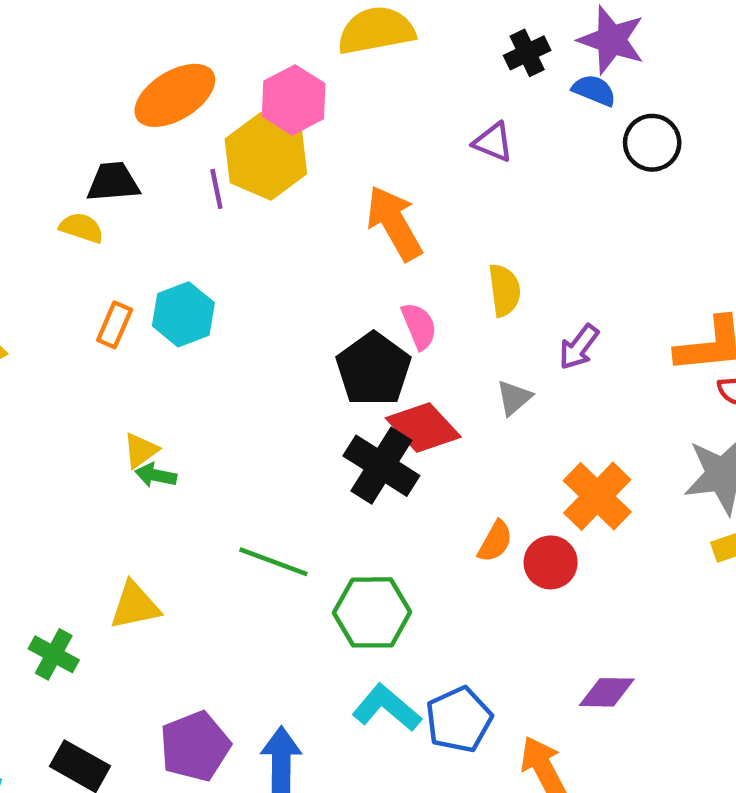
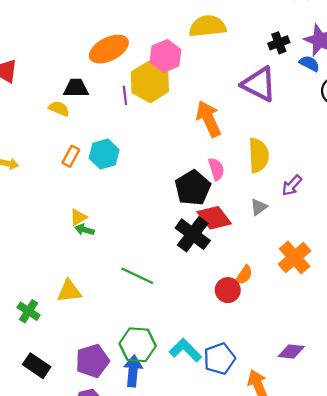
purple triangle: (493, 142) -> (259, 84), size x1.8
yellow semicircle: (504, 290) -> (258, 155), size x1.4
red circle: (551, 562) -> (228, 290), moved
green hexagon: (372, 612) -> (138, 345), moved

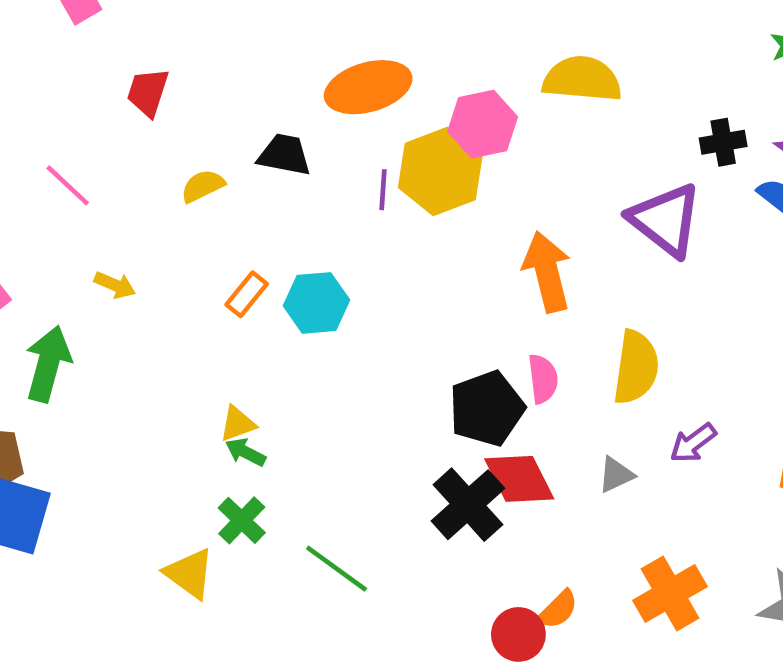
yellow semicircle: (59, 109) -> (203, 186), moved, turned -60
yellow triangle: (69, 291) -> (189, 573), turned 32
green cross: (29, 311) -> (242, 520), moved

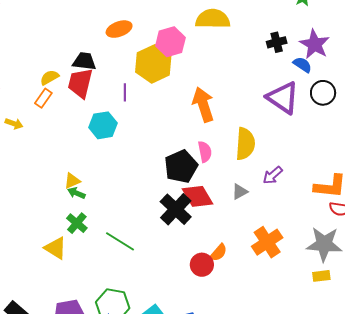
orange ellipse: (368, 87) -> (119, 29), size x0.7
red trapezoid: (148, 92) -> (80, 83), moved, size x1.4
purple line: (383, 190) -> (125, 92), moved
purple triangle: (665, 220) -> (283, 98), moved
orange rectangle: (247, 294) -> (43, 98), moved

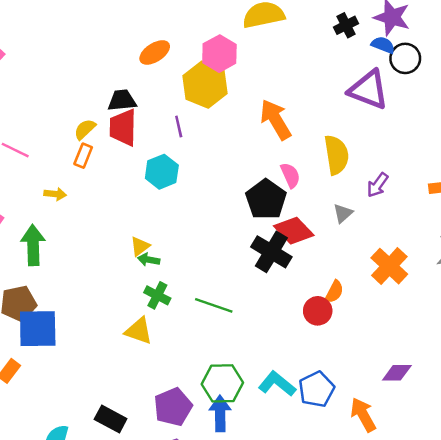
black circle: (323, 93) -> (405, 58), moved

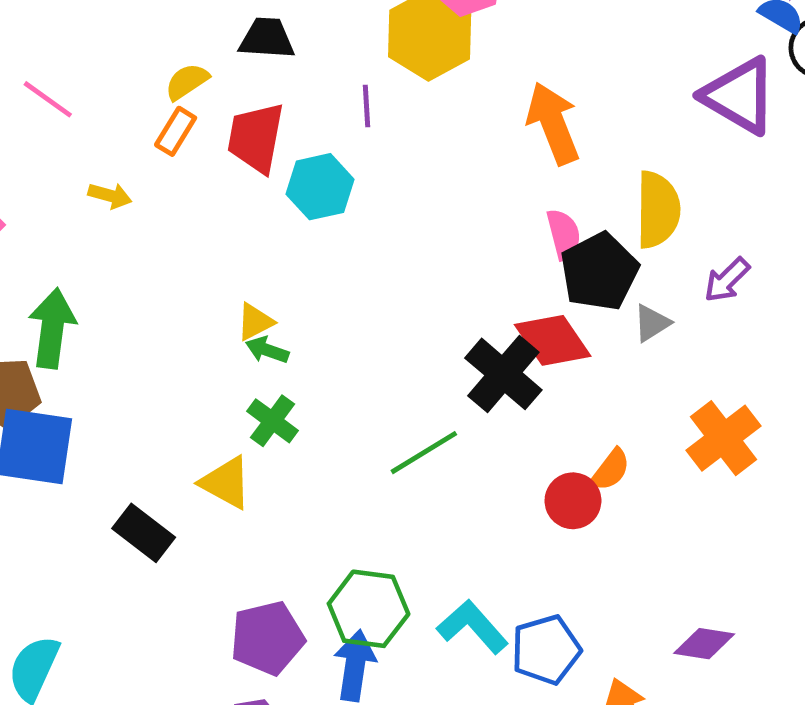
red trapezoid: (123, 128) -> (256, 138), moved
black pentagon: (266, 199) -> (599, 272), moved
green arrow: (33, 245) -> (52, 328), moved
green line: (214, 305) -> (424, 453), moved, turned -60
black rectangle: (111, 419) -> (144, 533), moved

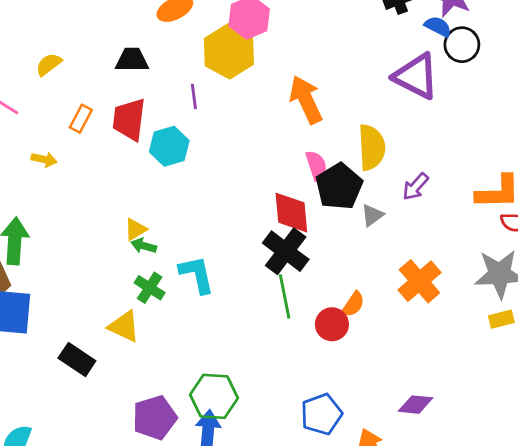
yellow semicircle: (187, 82) -> (49, 64), moved
red diamond: (553, 340) -> (291, 213), moved, turned 33
green line: (424, 453) -> (285, 297), moved, turned -66
cyan L-shape: (473, 627) -> (197, 274), moved, turned 33

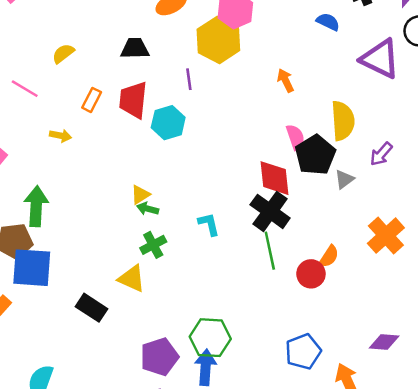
blue semicircle: (438, 27) -> (328, 22), moved
orange arrow: (306, 100) -> (286, 81), size x0.6
cyan L-shape: (197, 274) -> (209, 224), moved, size x0.7
green cross: (150, 288) -> (153, 245), turned 30

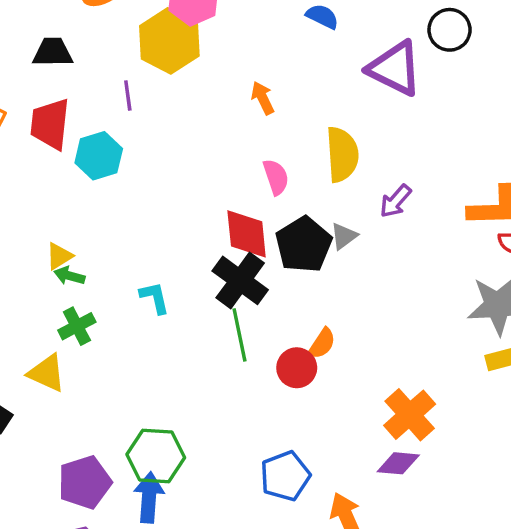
black pentagon: (315, 155) -> (304, 245), moved
orange cross: (386, 236) -> (410, 415), moved

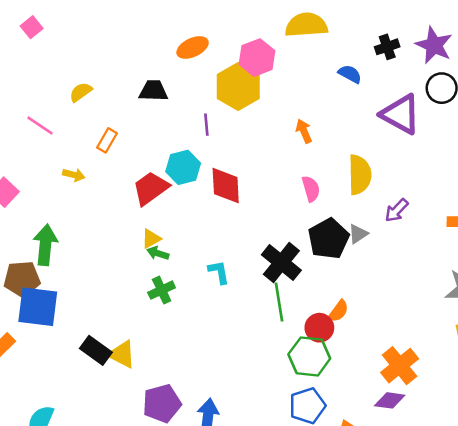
red trapezoid: (50, 124) -> (151, 188), moved, turned 45
red diamond: (247, 234) -> (226, 186), moved
yellow triangle: (47, 373) -> (122, 354), moved
green hexagon: (156, 456) -> (309, 356), moved

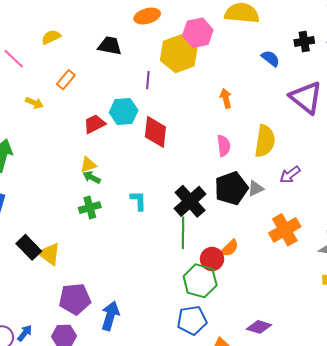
red trapezoid: (151, 188) -> (95, 124), size x0.7
orange cross: (400, 366) -> (285, 230), moved

